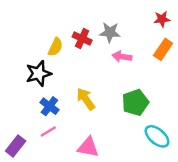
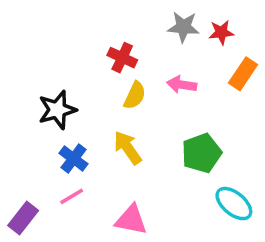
red star: (162, 19) -> (221, 32), moved
gray star: (110, 32) -> (183, 27), moved
yellow semicircle: (55, 47) -> (135, 95), moved

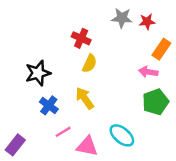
pink arrow: (182, 85) -> (148, 72), moved
green pentagon: (201, 153) -> (155, 102), moved
pink line: (72, 196) -> (63, 132), moved
cyan ellipse: (234, 204) -> (122, 135), moved

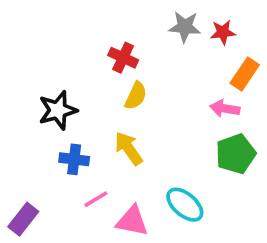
blue cross: (49, 105) -> (74, 159), turned -30

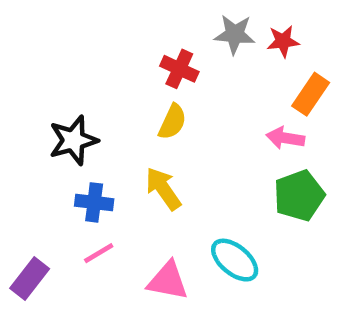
red cross: (123, 58) -> (179, 69), moved
pink line: (96, 199) -> (99, 253), moved

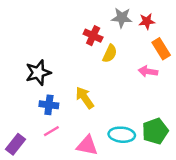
orange rectangle: (311, 94) -> (161, 49), turned -66
yellow semicircle: (172, 122) -> (110, 54), moved
green pentagon: (299, 196) -> (155, 131), moved
cyan ellipse: (235, 260) -> (122, 135), turned -35

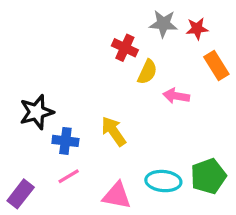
pink arrow: (148, 71) -> (176, 96), moved
black star: (38, 73) -> (37, 112), moved

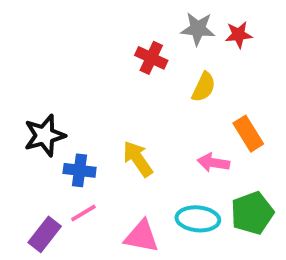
orange rectangle: (216, 65) -> (248, 134), moved
yellow semicircle: (147, 72) -> (204, 87), moved
pink arrow: (176, 96) -> (213, 163), moved
purple rectangle: (21, 194) -> (45, 234), moved

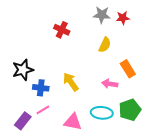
red cross: (151, 58) -> (62, 30), moved

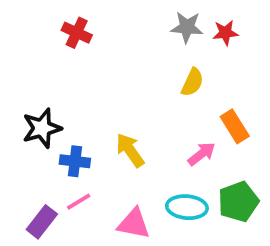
red cross: (62, 30) -> (77, 33), moved
pink arrow: (110, 84) -> (202, 154), turned 133

